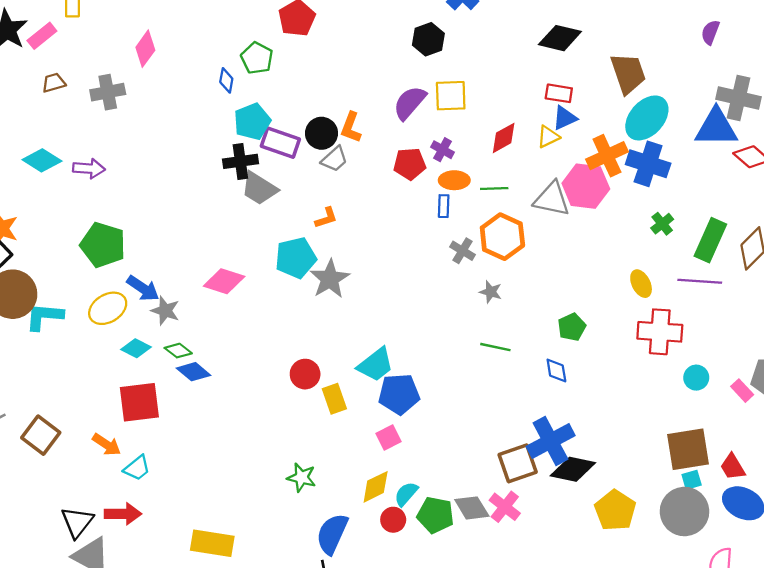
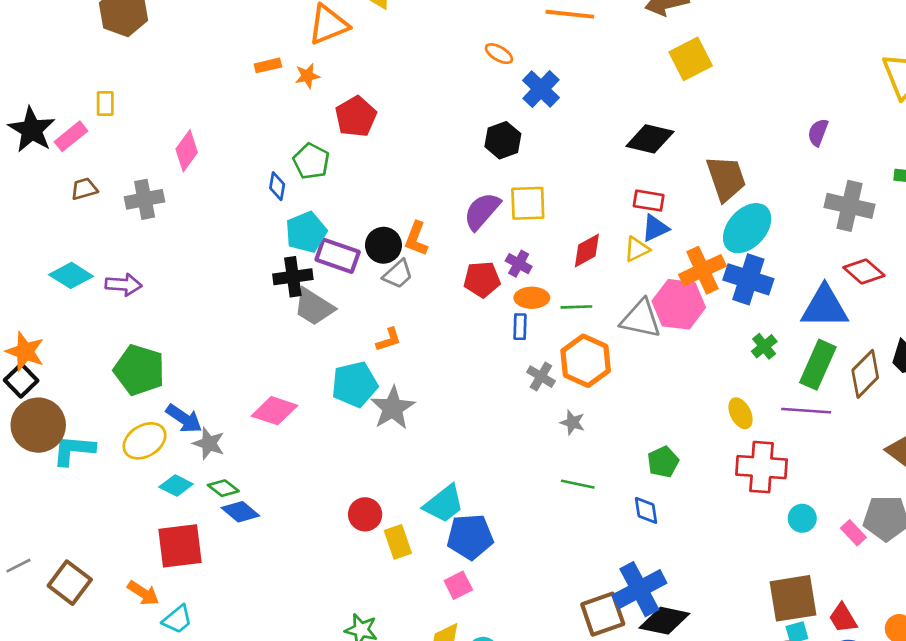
blue triangle: (716, 127) -> (825, 307), moved

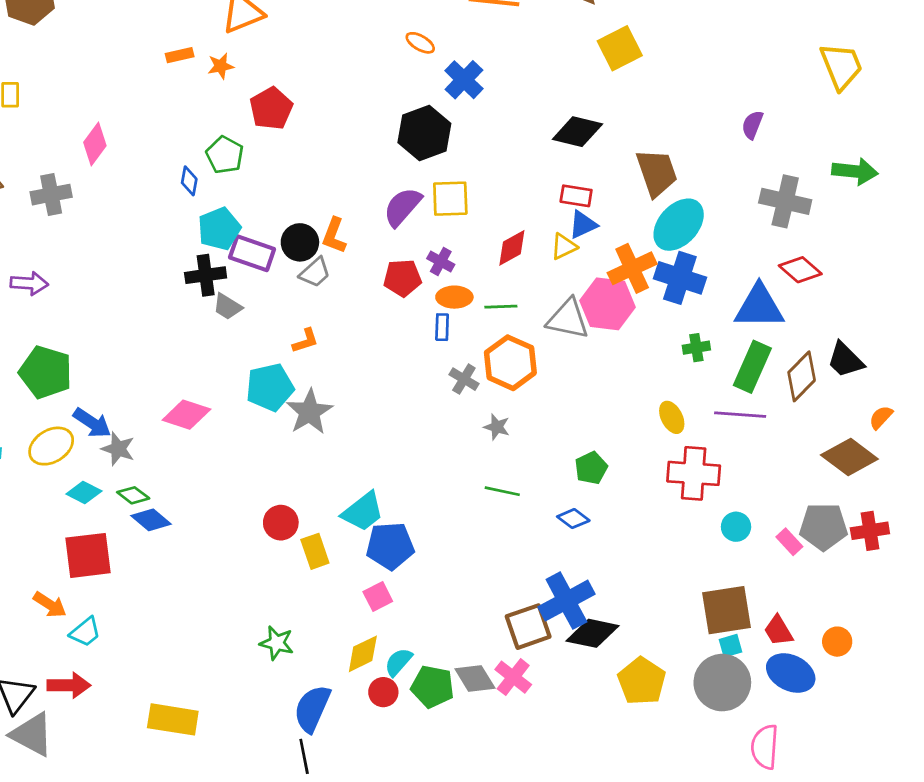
black hexagon: (503, 140) -> (424, 133), size x1.4
gray trapezoid: (314, 307) -> (227, 307), size x0.7
green cross: (764, 346) -> (696, 348), turned 30
blue diamond: (646, 510) -> (573, 519), turned -44

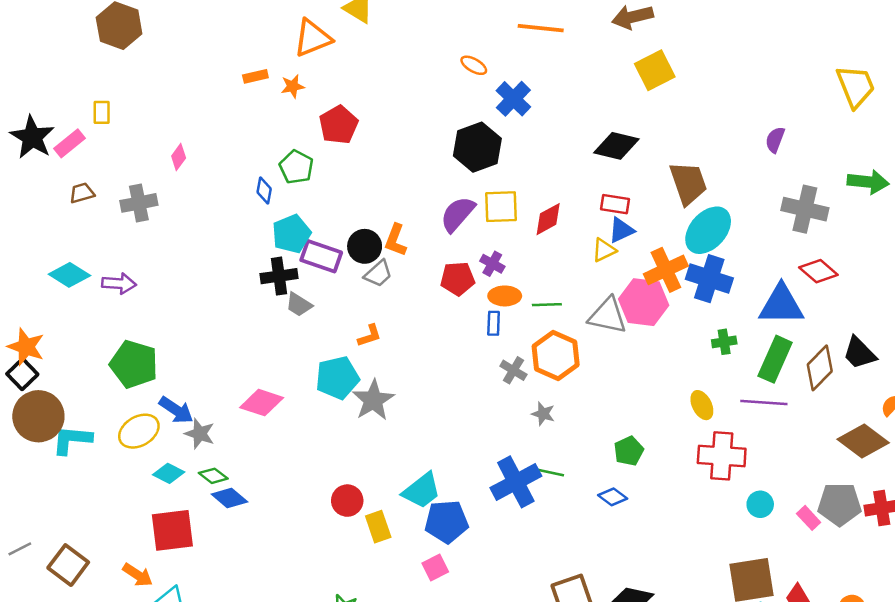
pink diamond: (95, 144) -> (179, 157), size x0.7
red diamond: (512, 248) -> (548, 219), moved
blue cross: (566, 601) -> (516, 482), moved

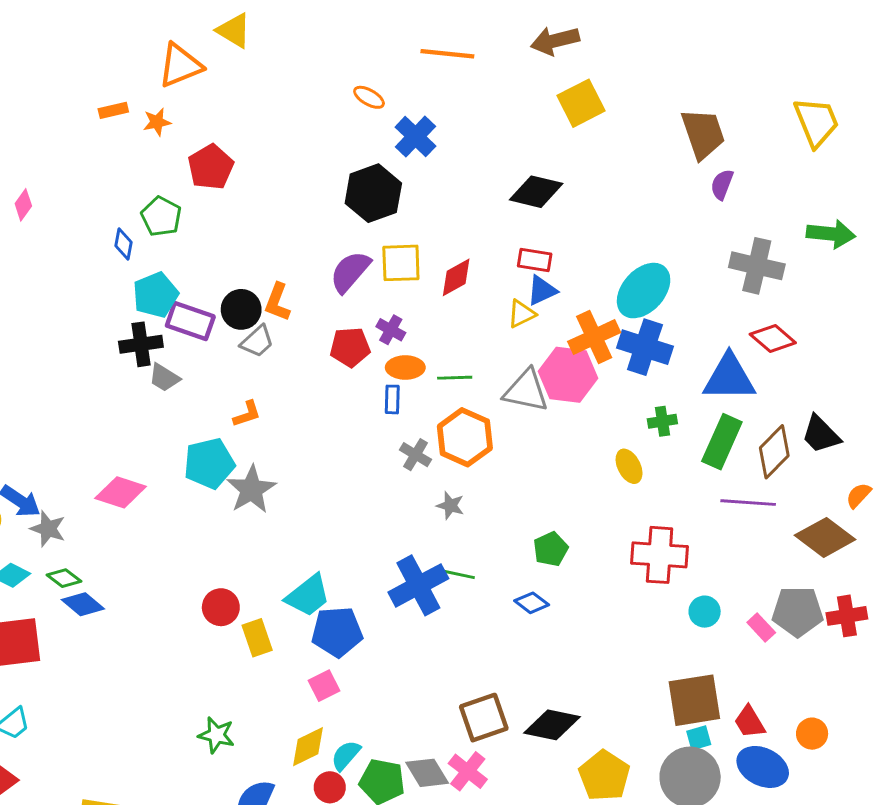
brown trapezoid: (688, 183) -> (703, 134), moved
purple line: (764, 403) -> (748, 503), moved
yellow ellipse: (702, 405) -> (629, 466), moved

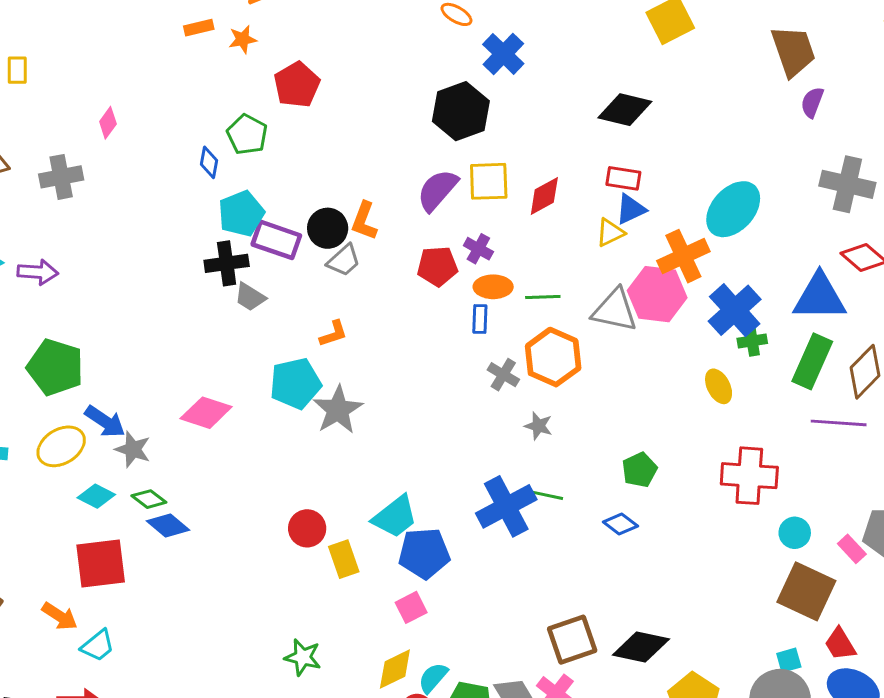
blue cross: (645, 347) -> (735, 310), moved, turned 30
brown square: (694, 700) -> (806, 591), moved, turned 34

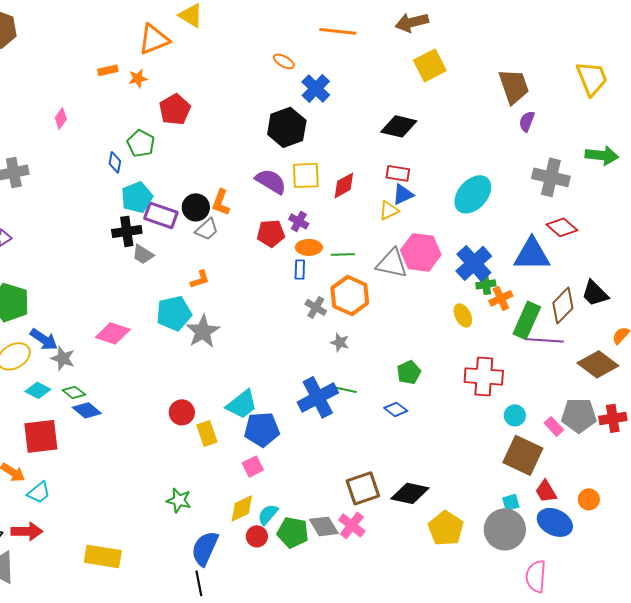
pink diamond: (108, 123) -> (61, 118), moved
purple semicircle: (437, 190) -> (271, 181), turned 80
orange cross: (683, 256) -> (501, 298), moved, size x0.7
green rectangle: (812, 361) -> (527, 320), moved

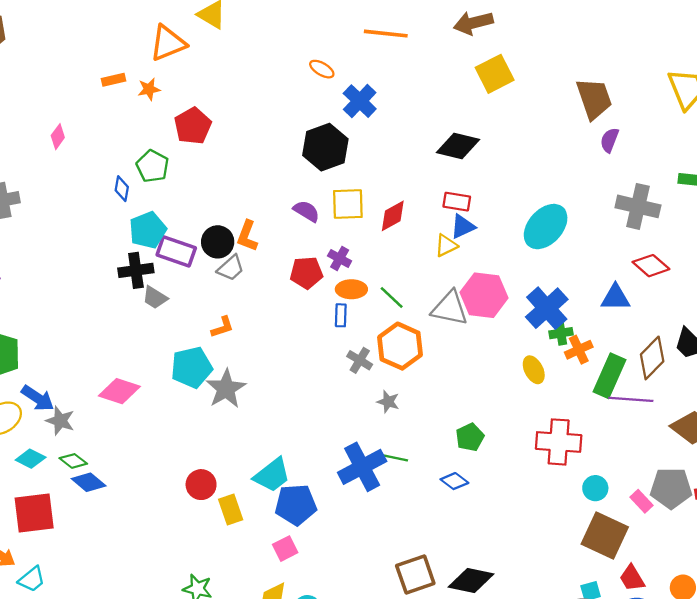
purple semicircle: (271, 181) -> (306, 211), size x0.7
green line: (343, 254) -> (392, 298), turned 45
blue triangle: (532, 254) -> (615, 298), size x0.7

